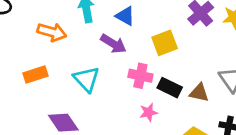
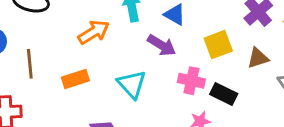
orange arrow: (52, 32) -> (94, 32), turned -48
brown triangle: (199, 93) -> (258, 58), moved, turned -30

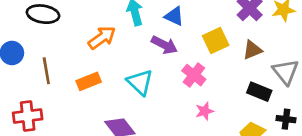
pink cross: (191, 81) -> (194, 75), turned 30
black rectangle: (224, 94) -> (259, 92), moved

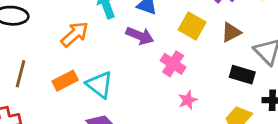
yellow square: (216, 40) -> (192, 26), turned -30
brown line: (46, 71) -> (20, 74), turned 30
cyan triangle: (140, 82) -> (100, 85), moved

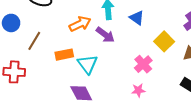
purple arrow: (140, 36) -> (105, 35), moved
pink star: (188, 100) -> (138, 90), moved

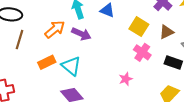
brown line: (34, 41) -> (20, 40), moved
pink cross: (143, 64) -> (142, 52), moved

